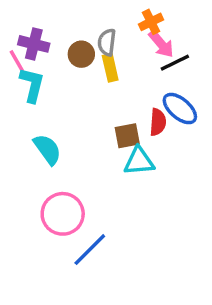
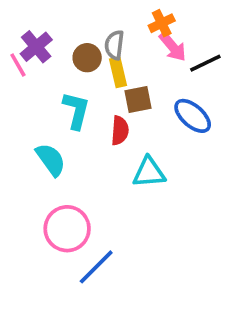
purple cross: (34, 44) -> (36, 47), turned 36
black line: (175, 63) -> (205, 63), moved
cyan L-shape: (32, 85) -> (76, 110), moved
red semicircle: (158, 122) -> (120, 130), moved
brown square: (127, 136) -> (138, 100), moved

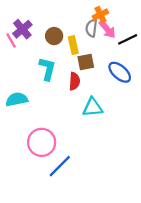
gray semicircle: (114, 45) -> (91, 28), moved
cyan semicircle: (51, 160) -> (17, 99), moved, turned -65

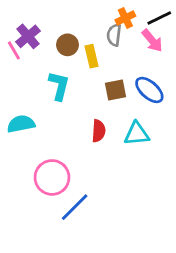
pink arrow: (107, 29) -> (152, 41), moved
black line: (128, 39) -> (159, 18), moved
brown square: (86, 62) -> (115, 90), moved
red semicircle: (74, 81) -> (99, 131), moved
cyan triangle: (93, 107) -> (137, 134), moved

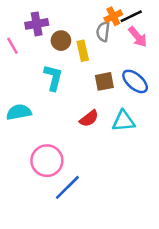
black line: (159, 18) -> (131, 16), moved
purple cross: (28, 36) -> (37, 24), moved, turned 30
red semicircle: (99, 131) -> (89, 118), turned 48

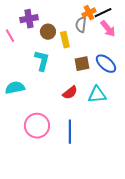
blue line: (67, 187) -> (70, 132), moved, turned -45

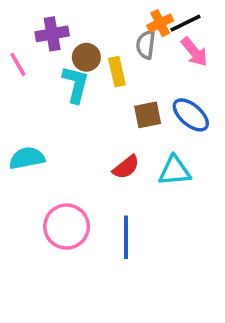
cyan L-shape: (42, 61) -> (76, 84), moved

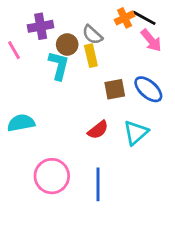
black line: (185, 23) -> (144, 18), turned 55
gray semicircle: (146, 45) -> (92, 35), moved, turned -55
cyan triangle: (175, 171) -> (136, 133), turned -36

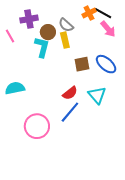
cyan triangle: (136, 133) -> (97, 95), turned -30
blue line: (98, 184) -> (70, 112), moved, turned 40

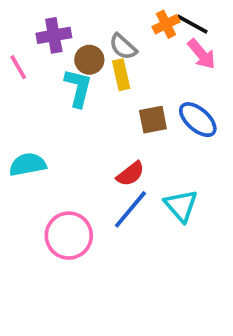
cyan triangle: (97, 95) -> (181, 206), moved

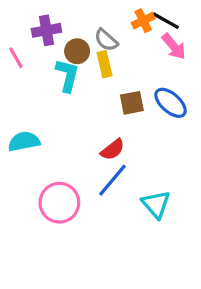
cyan triangle: (181, 206) -> (156, 204), moved

